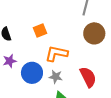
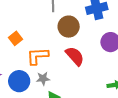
red semicircle: (88, 77) -> (75, 56), moved

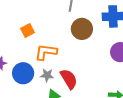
red semicircle: (75, 56) -> (69, 79), moved

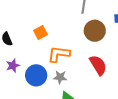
red semicircle: (69, 79) -> (98, 65), moved

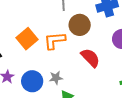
orange square: (40, 33) -> (27, 39), size x1.5
orange L-shape: (59, 54) -> (55, 41), moved

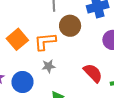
red semicircle: (90, 58) -> (93, 73), moved
gray star: (56, 78) -> (49, 66), moved

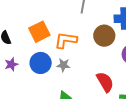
brown circle: (70, 26) -> (104, 36), moved
blue circle: (22, 82) -> (41, 63), moved

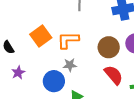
brown circle: (104, 36) -> (109, 47), moved
blue circle: (41, 63) -> (54, 81), moved

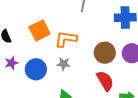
blue circle: (54, 81) -> (36, 69), moved

